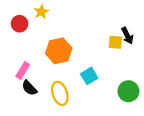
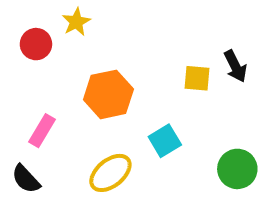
yellow square: (115, 42) -> (197, 78), moved
black semicircle: (29, 88) -> (26, 179), moved
yellow ellipse: (60, 93) -> (110, 173), turned 70

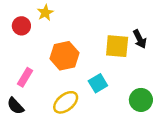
yellow square: (197, 78) -> (117, 46), size x1.5

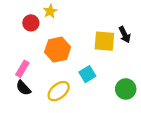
yellow star: (45, 13) -> (50, 11), moved
red circle: (21, 26) -> (31, 23), moved
black semicircle: (15, 106) -> (23, 88), moved

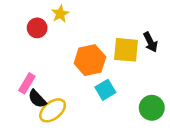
orange hexagon: (58, 50) -> (90, 60), moved
black semicircle: (23, 88) -> (37, 99), moved
yellow ellipse: (59, 91) -> (53, 110), moved

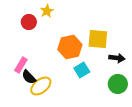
black arrow: (150, 42) -> (117, 58), moved, turned -56

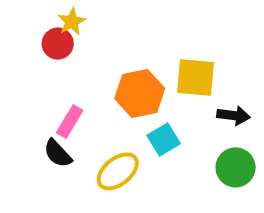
yellow star: (47, 11) -> (72, 22), moved
pink rectangle: (21, 65) -> (70, 121), moved
yellow ellipse: (41, 86) -> (118, 171), moved

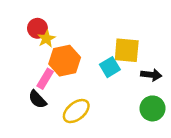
yellow star: (72, 22) -> (46, 39), moved
orange hexagon: (140, 94) -> (65, 61), moved
cyan square: (164, 139) -> (110, 67), moved

